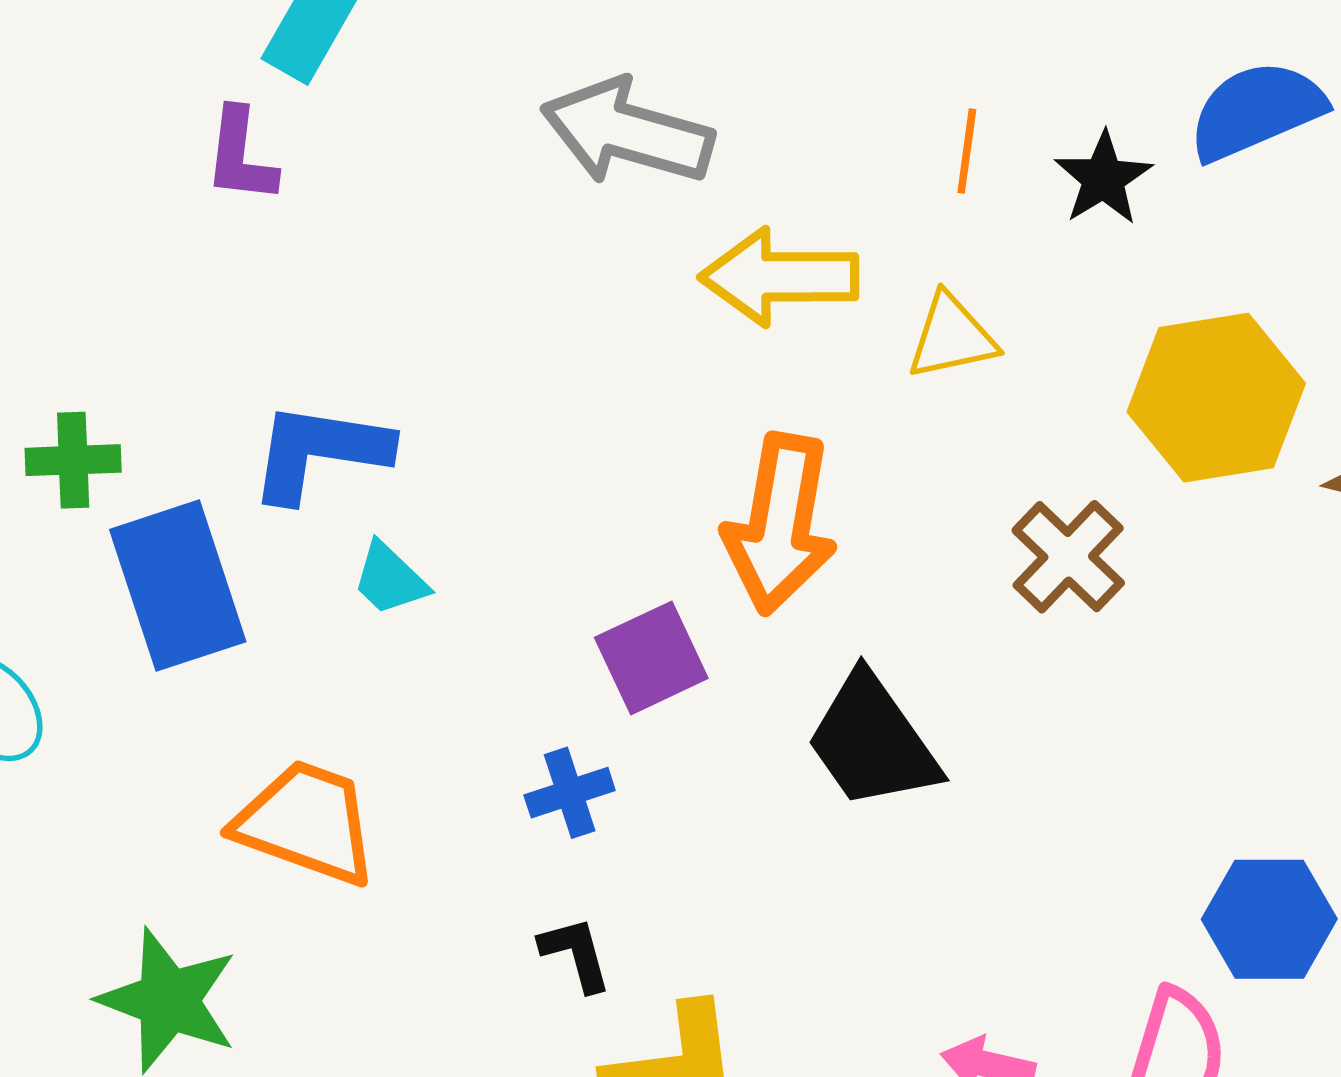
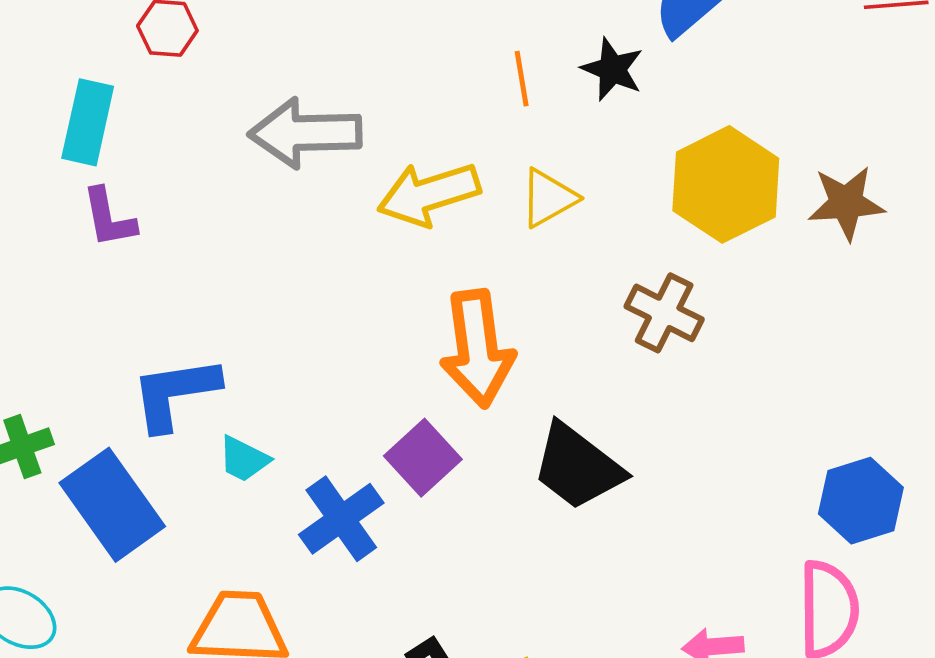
purple L-shape: (241, 156) -> (109, 218), moved
blue cross: (570, 793) -> (341, 519), moved, size x1.5

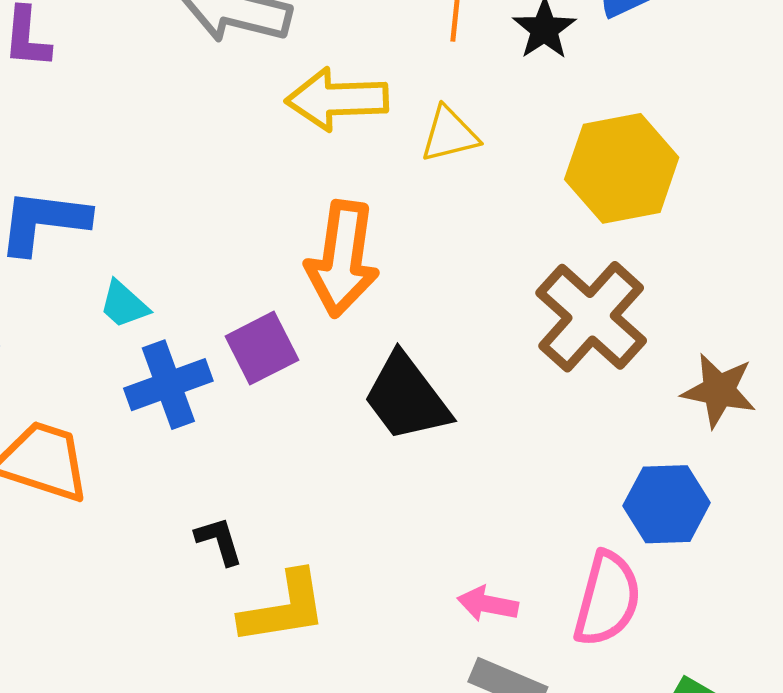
brown star: (846, 203) -> (719, 390), moved
brown cross: (664, 313) -> (591, 317), moved, size x1.5
cyan trapezoid: (244, 459) -> (124, 304), moved

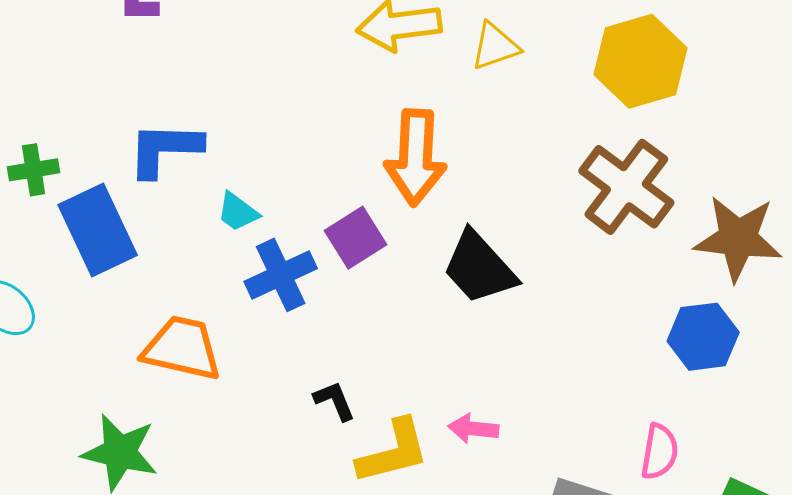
brown star: (719, 390) -> (738, 238), size x1.4
pink semicircle: (607, 599) -> (659, 452), moved, size x0.7
pink arrow: (488, 604) -> (473, 429), moved

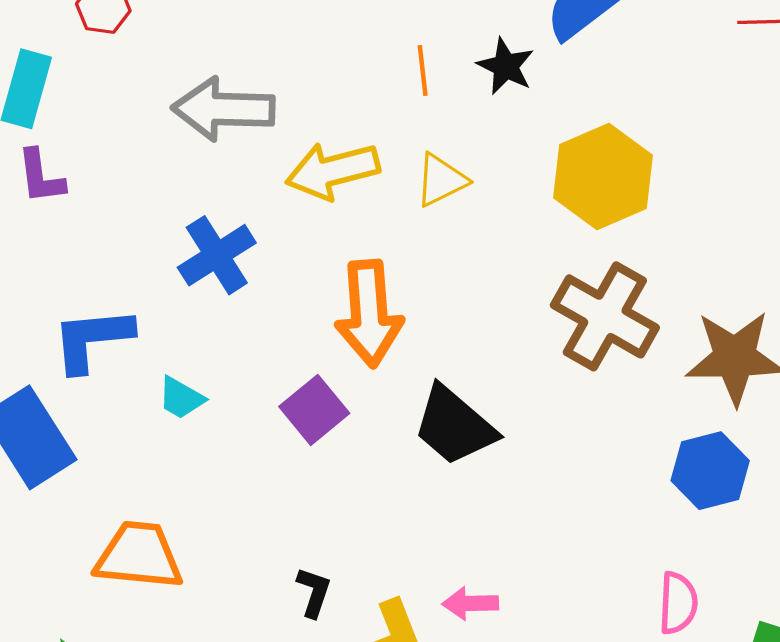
blue cross: (281, 275) -> (217, 255), moved
black L-shape: (335, 401) -> (314, 592), turned 48

